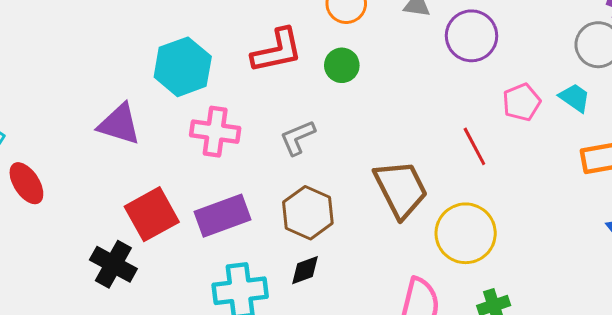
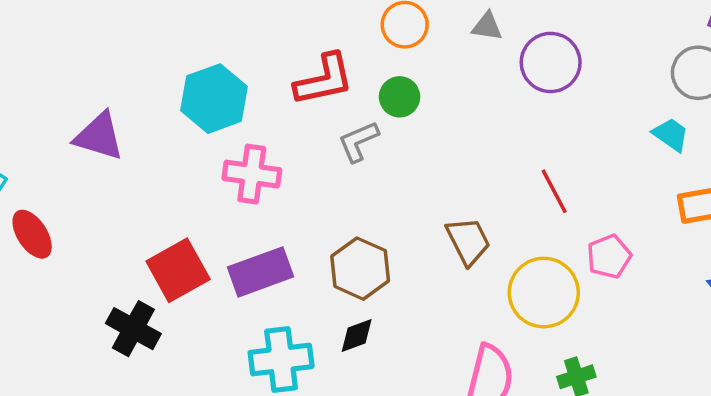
pink pentagon: (522, 102) -> (609, 257), moved
purple triangle: (119, 124) -> (99, 136), moved
gray L-shape: (298, 138) -> (358, 141), moved
brown trapezoid: (401, 189) -> (468, 241), size x0.7

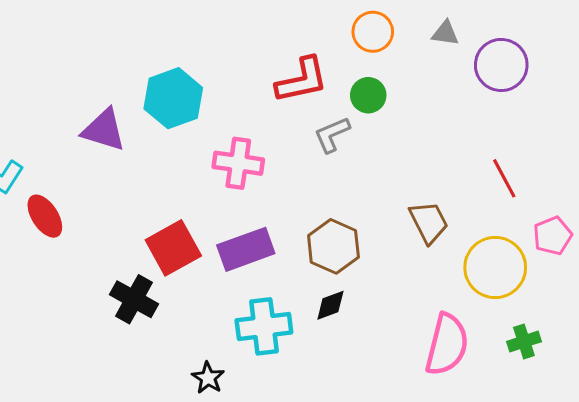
cyan hexagon: (214, 99) -> (173, 98), moved

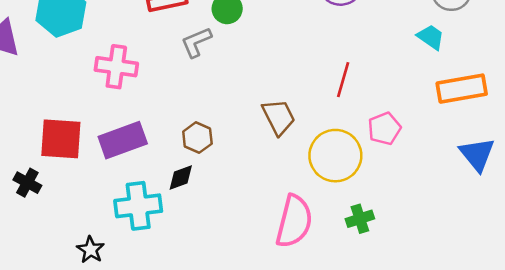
red line: (504, 178) -> (343, 80), turned 44
brown hexagon: (333, 246) -> (197, 138), size x0.7
red square: (173, 248) -> (61, 139), turned 33
black cross: (134, 299) -> (27, 183), size x0.7
black diamond: (330, 305) -> (181, 178), moved

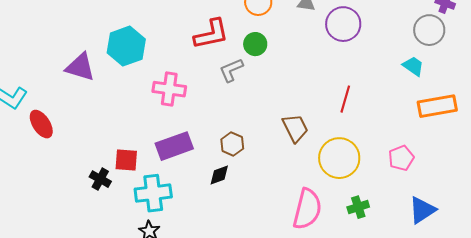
pink pentagon: (384, 129) -> (401, 158), moved
red square: (61, 139) -> (126, 160), moved, size x0.7
blue triangle: (477, 154) -> (422, 210), moved, turned 36
cyan cross: (138, 206) -> (153, 193), moved

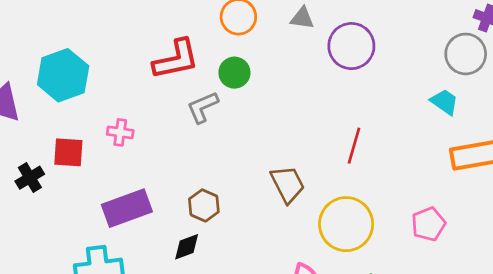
pink cross: (169, 89) -> (120, 132), size x0.6
red square: (126, 160) -> (68, 152), moved
black cross: (100, 179) -> (30, 178), moved, turned 30

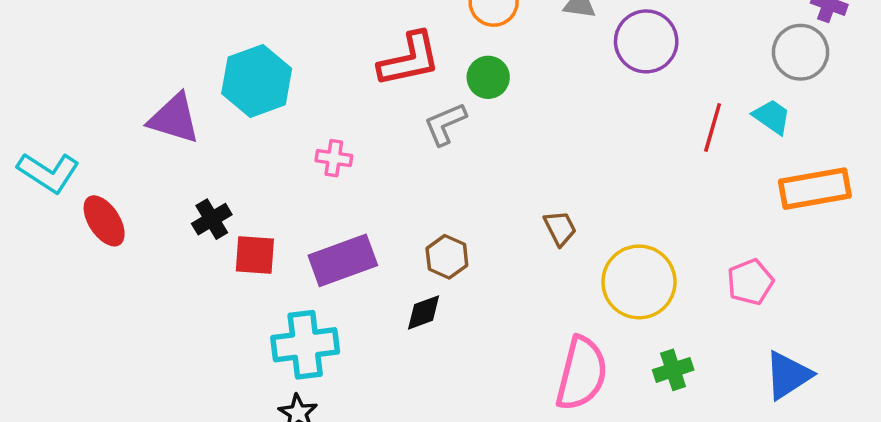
red line: (354, 146) -> (713, 128), moved
red square: (68, 152) -> (255, 255), moved
brown trapezoid: (288, 184) -> (560, 228), size x0.7

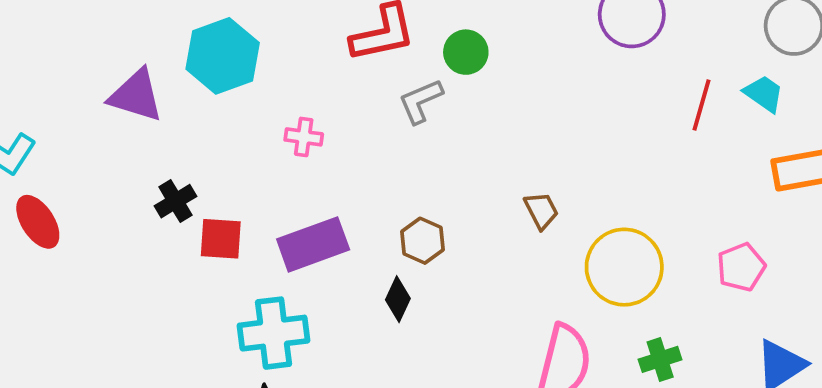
red ellipse: (104, 221) -> (38, 222), moved
black diamond: (424, 312) -> (398, 299), turned -45

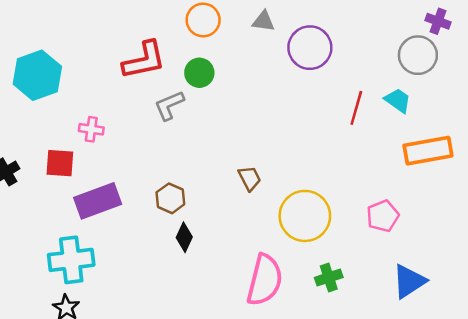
red square: (221, 239) -> (60, 163), moved
black diamond: (398, 299) -> (184, 237), moved

